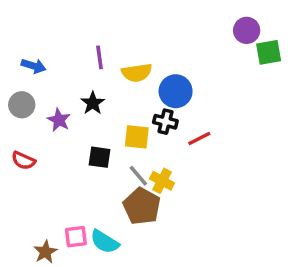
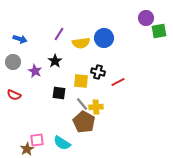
purple line: (100, 57) -> (59, 34), turned 40
blue circle: (176, 91) -> (104, 38), moved
yellow cross: (162, 181) -> (96, 107), turned -32
pink square: (76, 237) -> (37, 140), moved

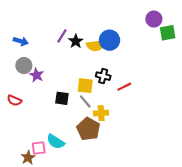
yellow semicircle: (81, 43) -> (96, 45), moved
black star: (55, 61) -> (76, 41), moved
gray circle: (13, 62) -> (24, 66), moved
gray line: (82, 104) -> (85, 101), moved
cyan semicircle: (62, 143) -> (56, 142), moved

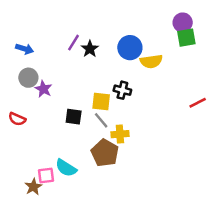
green square: (168, 33) -> (186, 38), moved
yellow semicircle: (96, 45) -> (151, 61), moved
red line: (124, 87) -> (198, 103), moved

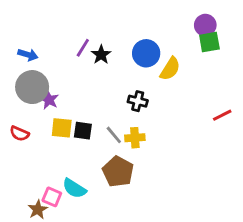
yellow semicircle: (151, 61) -> (170, 69), turned -50
gray circle: (28, 78) -> (32, 87), size x1.5
yellow square: (101, 102) -> (62, 128), moved
yellow cross: (120, 134) -> (135, 138), moved
pink square: (46, 175) -> (52, 197), turned 30

